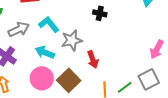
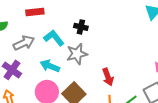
black cross: (100, 13) -> (81, 27), moved
red arrow: (93, 59) -> (108, 77), moved

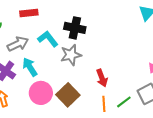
black cross: (81, 27) -> (75, 28), size x1.5
cyan arrow: (50, 66) -> (30, 67), moved, turned 36

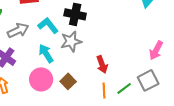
cyan arrow: (30, 67) -> (46, 53), moved
brown square: (68, 95) -> (68, 81), size x0.7

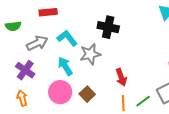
black cross: (75, 14) -> (108, 27), moved

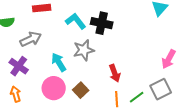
cyan L-shape: (67, 38) -> (76, 21), moved

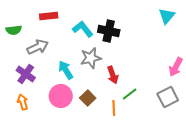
red arrow: (115, 73) -> (113, 75), moved
green line: (137, 97) -> (130, 94), moved
orange line: (117, 99) -> (114, 108), moved

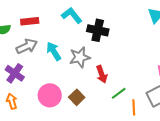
red rectangle: (49, 16) -> (30, 21), moved
cyan L-shape: (83, 29) -> (72, 15), moved
cyan arrow: (66, 70) -> (54, 51), moved
orange line: (114, 108) -> (134, 107), moved

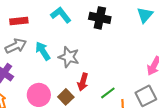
black cross: (98, 30) -> (100, 18), moved
gray star: (80, 57) -> (69, 57), turned 30
red arrow: (102, 74) -> (83, 82), moved, turned 36

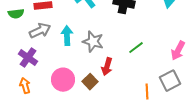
cyan arrow: (43, 51) -> (67, 36), turned 30
green line: (108, 93) -> (136, 48), moved

